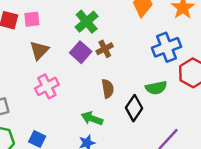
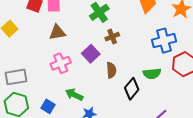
brown triangle: (39, 50) -> (57, 32), turned 30
purple square: (81, 52) -> (91, 54), moved
green arrow: (92, 118) -> (74, 95), moved

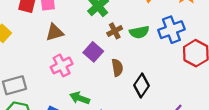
green semicircle: (152, 74) -> (139, 32), moved

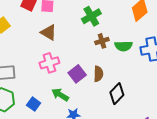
brown triangle: (55, 32) -> (49, 32), turned 36
purple square: (93, 52) -> (77, 74), moved

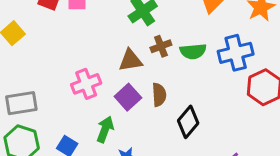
brown triangle: (49, 32) -> (130, 60), moved, turned -36
green arrow: (60, 95) -> (105, 129), turned 84

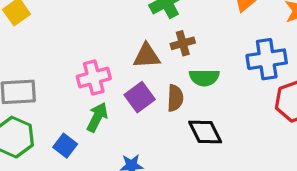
green semicircle: (193, 51) -> (204, 77), moved
black diamond: (188, 122) -> (205, 132), turned -72
green arrow: (105, 129) -> (97, 117), moved

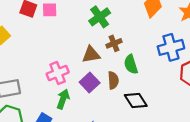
green semicircle: (204, 77) -> (131, 64), turned 78

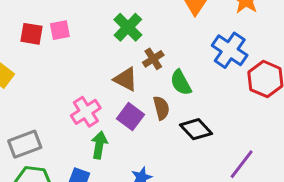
blue cross: (171, 47) -> (230, 50), turned -30
brown triangle: (91, 55) -> (126, 79), turned 48

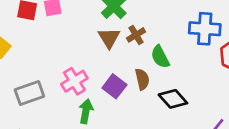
blue cross: (230, 50) -> (205, 29), turned -32
brown triangle: (126, 79) -> (109, 38), moved, turned 30
gray rectangle: (25, 144) -> (29, 93), moved

